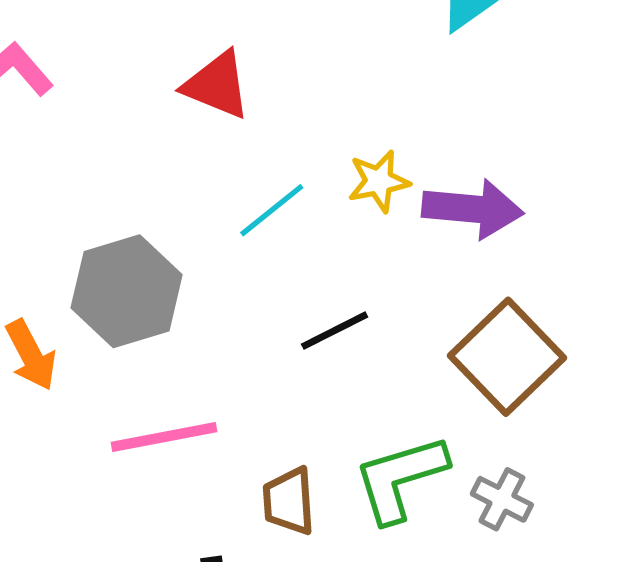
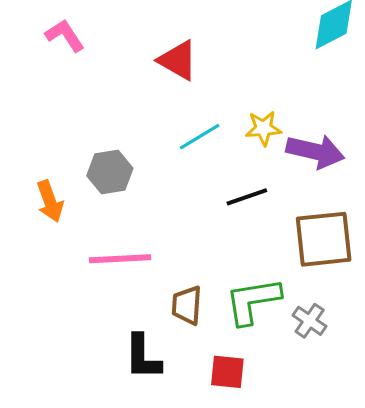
gray hexagon: (127, 291) -> (110, 172), size x0.7
black line: (335, 331) -> (247, 197), moved
brown square: (507, 357) -> (324, 239), turned 30

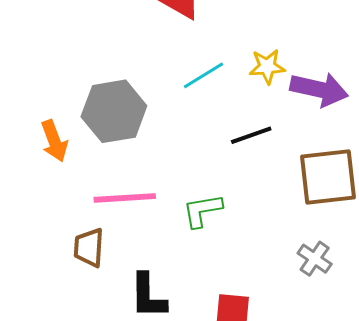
gray hexagon: (110, 172) -> (114, 111), size x1.4
green L-shape: (253, 301) -> (202, 211), moved, size x0.7
brown trapezoid: (187, 305) -> (89, 248), moved

